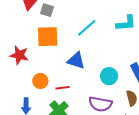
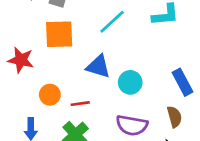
cyan circle: (109, 76) -> (130, 82), moved

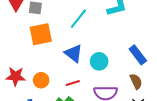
red star: (21, 60) -> (16, 76), moved
blue triangle: (98, 66) -> (74, 53), turned 30
red line: (80, 104) -> (73, 83), moved

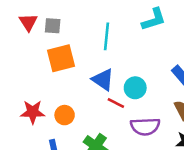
cyan line: (78, 19) -> (107, 36), turned -30
red line: (73, 83) -> (116, 103), moved, turned 48

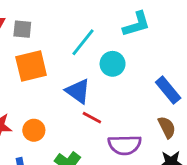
cyan line: (107, 36) -> (83, 42), turned 32
cyan circle: (135, 88) -> (113, 64), moved

